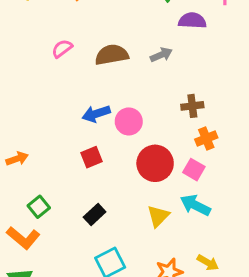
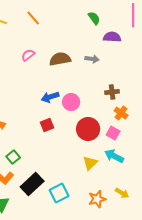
gray arrow: (161, 55) -> (92, 59), turned 32
orange cross: (206, 139) -> (121, 113), turned -32
black rectangle: (95, 215) -> (32, 184), moved, size x1.6

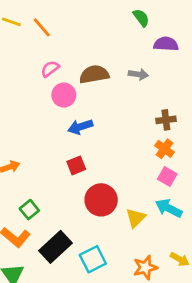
orange line: (33, 18) -> (42, 27), moved
pink circle: (71, 102) -> (64, 95), moved
orange cross: (121, 113) -> (165, 149), moved
red circle: (88, 129) -> (101, 200), moved

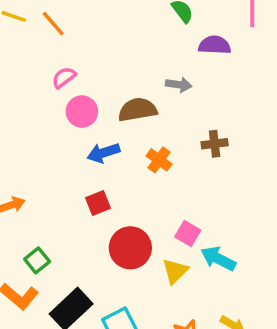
brown semicircle: (94, 74) -> (137, 110), moved
orange cross: (165, 149) -> (159, 160), moved
pink square: (167, 176) -> (188, 233), moved

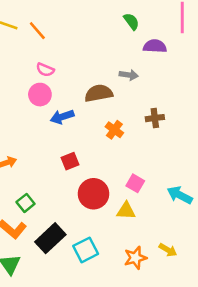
pink semicircle: (64, 77) -> (45, 70), turned -120
pink circle: (82, 111) -> (40, 95), moved
blue arrow: (103, 153) -> (62, 117), moved
cyan arrow: (218, 259) -> (180, 195), moved
yellow triangle: (175, 271) -> (126, 211), turned 48

